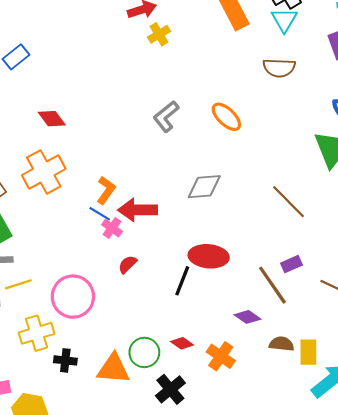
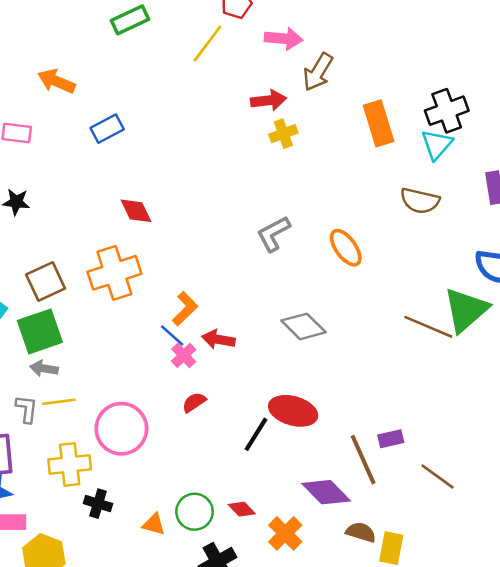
gray diamond: (204, 187) -> (304, 326), turned 39
brown line: (289, 202) -> (428, 327), moved, turned -33
red arrow: (138, 210) -> (218, 339), size x0.7
purple diamond: (247, 317) -> (326, 492), size x1.5
orange triangle: (113, 369) -> (154, 524), size x0.6

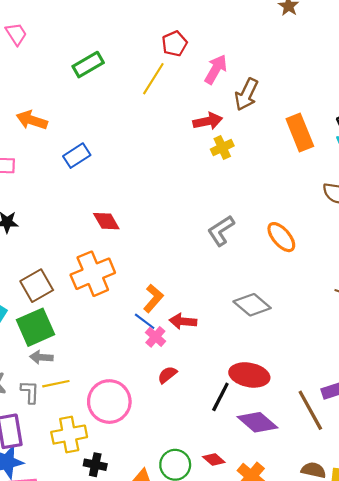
pink arrow: (284, 39) -> (216, 69), turned -60
purple diamond: (326, 492) -> (257, 422), moved

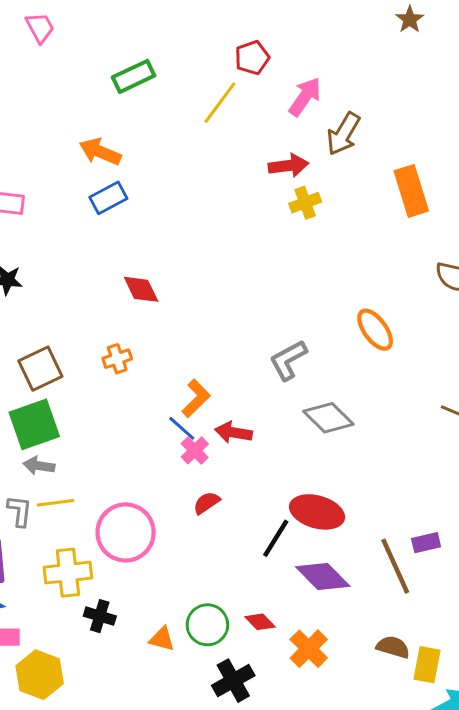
orange arrow: (32, 120) -> (100, 152), moved
gray L-shape: (221, 231) -> (288, 360), moved
orange cross: (93, 274) -> (117, 359), size x0.5

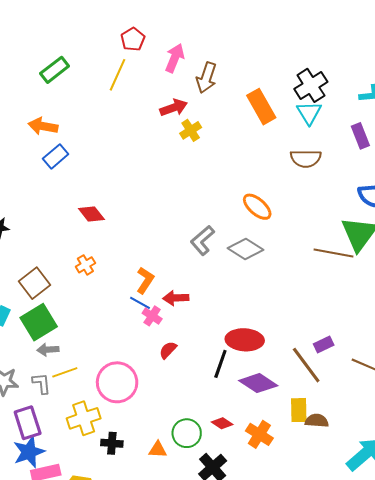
gray diamond: (328, 418) -> (245, 249), moved
yellow rectangle: (427, 665) -> (299, 410), moved

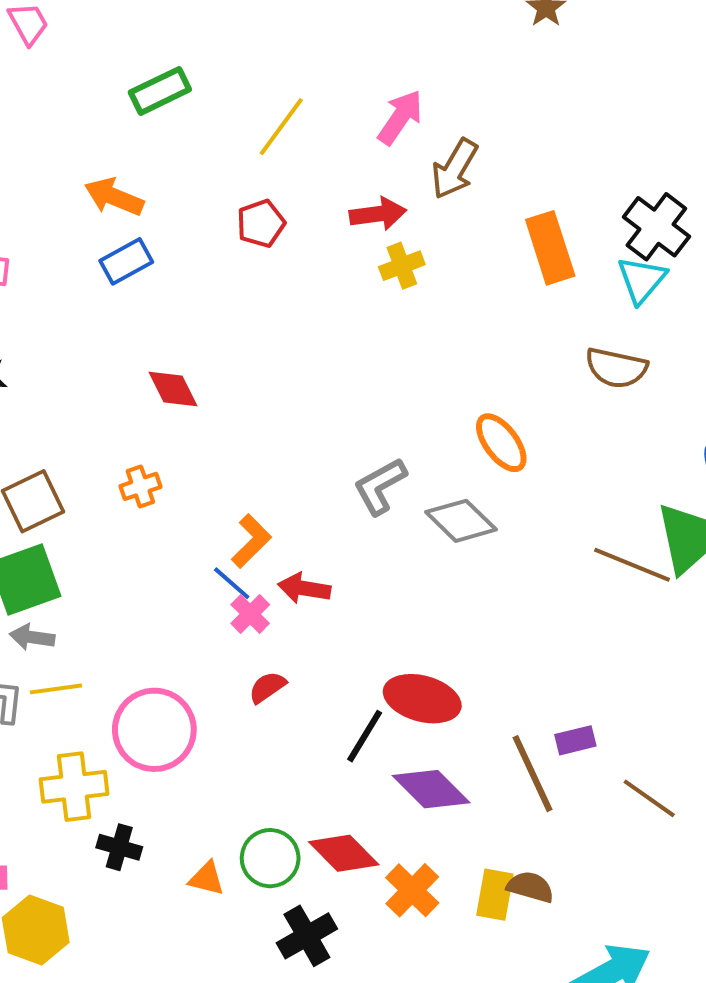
red pentagon: (133, 39) -> (261, 224), moved
black cross: (311, 85) -> (656, 227), turned -32
yellow rectangle: (299, 410) -> (495, 895), moved
red diamond: (222, 423) -> (344, 853), size x1.6

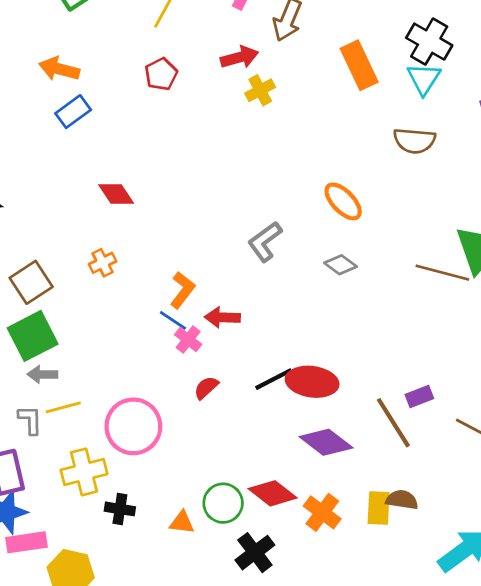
gray diamond: (461, 521) -> (341, 265), moved, size x0.7
black line: (365, 736) -> (274, 379), moved, turned 39

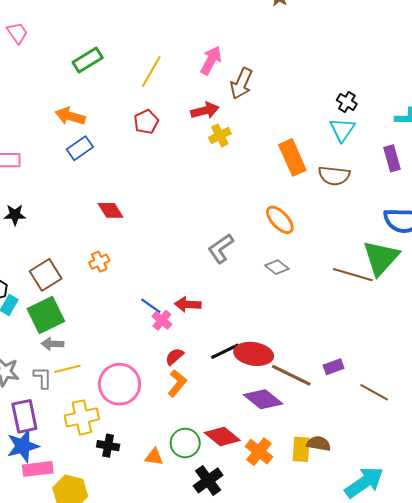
black cross: (429, 42) -> (347, 102), size x0.6
orange rectangle: (359, 65) -> (292, 157), moved
orange L-shape: (182, 290) -> (177, 383), moved
brown line: (393, 423) -> (291, 375), moved, turned -33

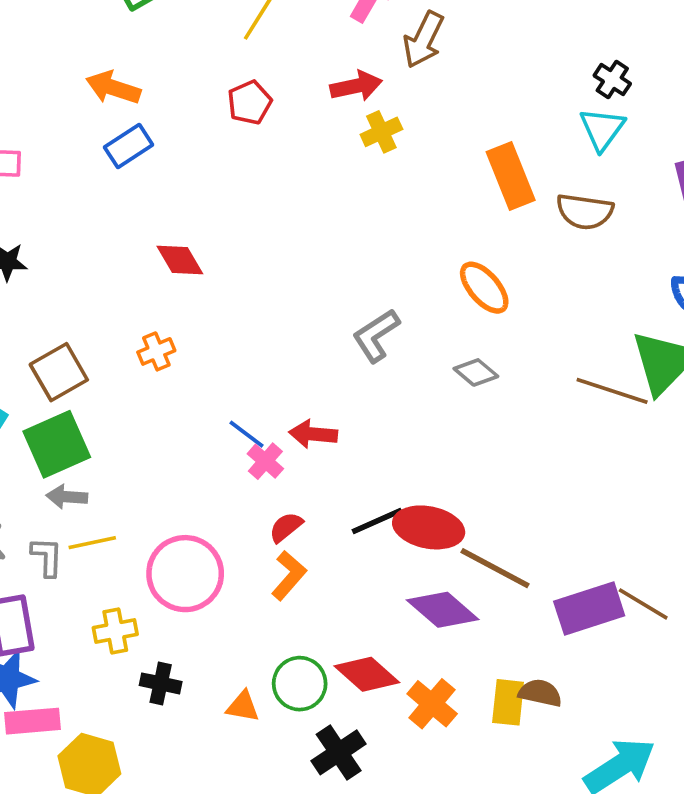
purple rectangle: (334, 367) -> (589, 608), moved, size x1.8
yellow cross: (82, 417) -> (115, 631), size x0.7

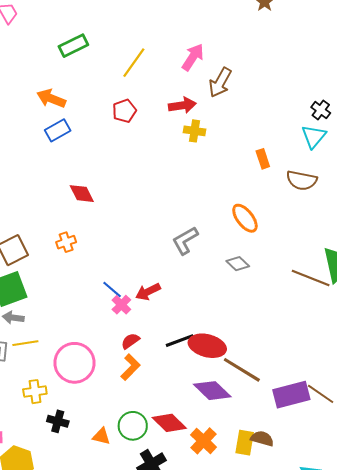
yellow cross: (381, 132) -> (195, 131), turned 30
orange rectangle: (511, 176) -> (263, 159), size x0.6
red arrow: (313, 434) -> (148, 292), turned -35

